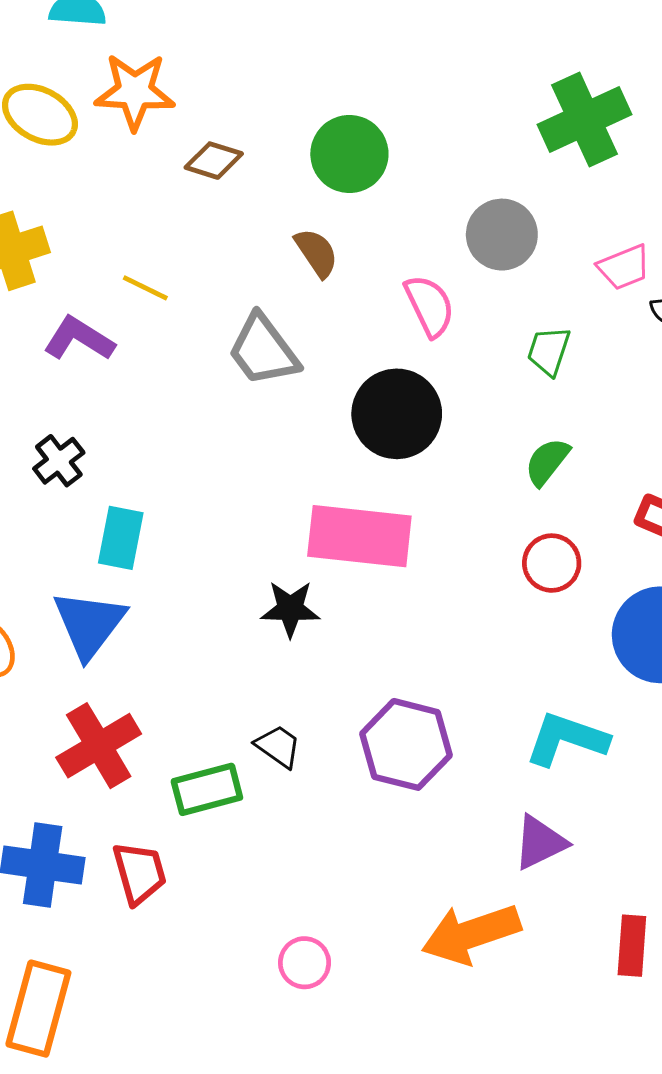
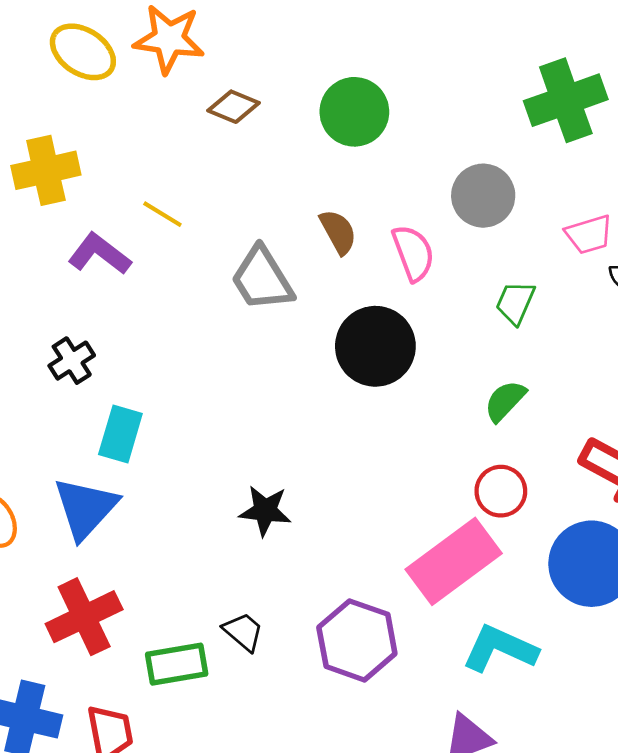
brown semicircle: (316, 253) -> (338, 232), moved
pink rectangle: (359, 536) -> (454, 561), moved, turned -48

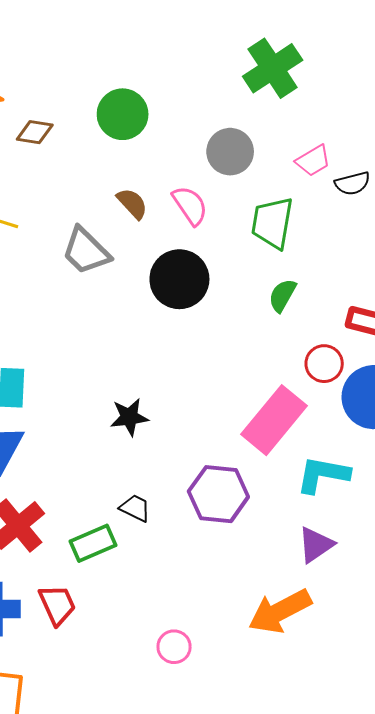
green trapezoid: (515, 303) -> (272, 223), size x1.6
red circle: (501, 491) -> (324, 364), moved

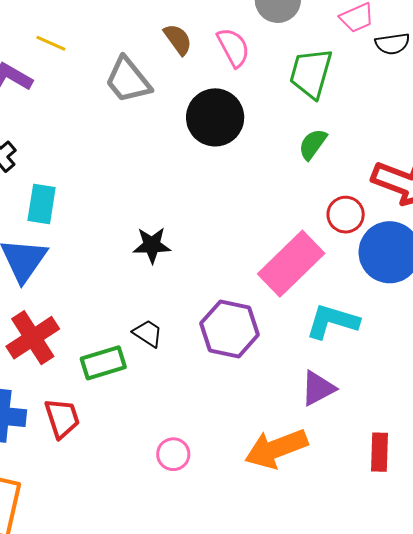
pink circle: (174, 647) -> (173, 454), moved

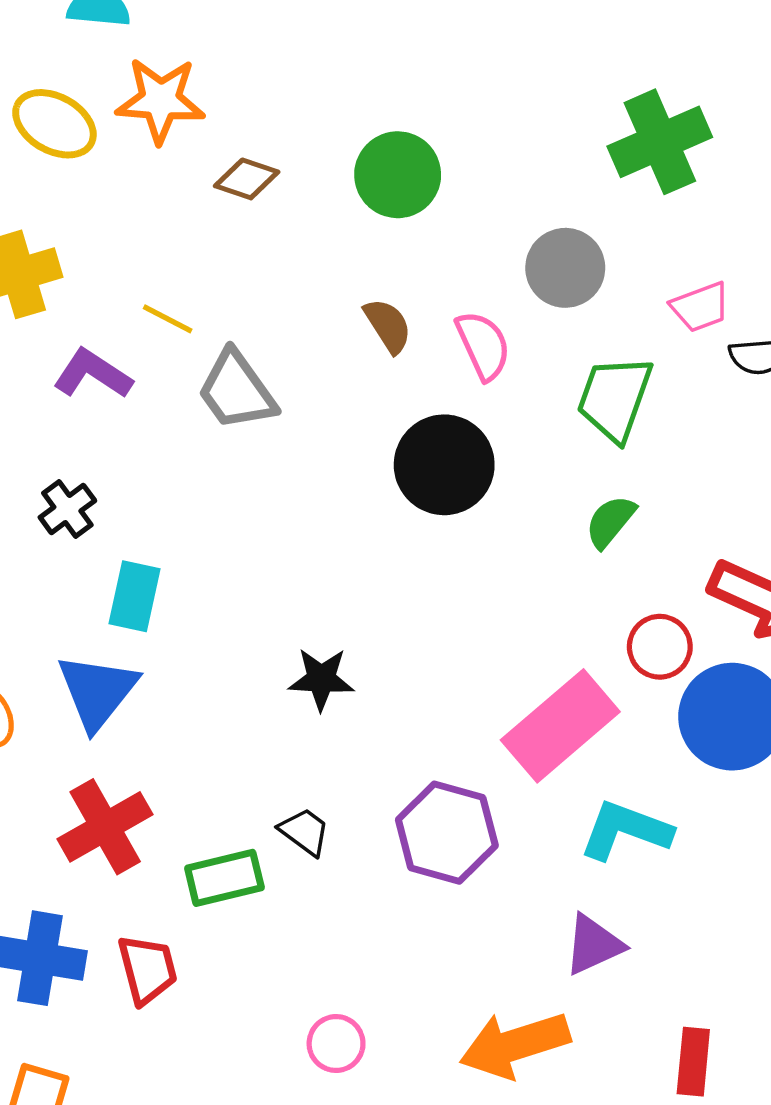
gray trapezoid: (128, 80) -> (237, 390), moved

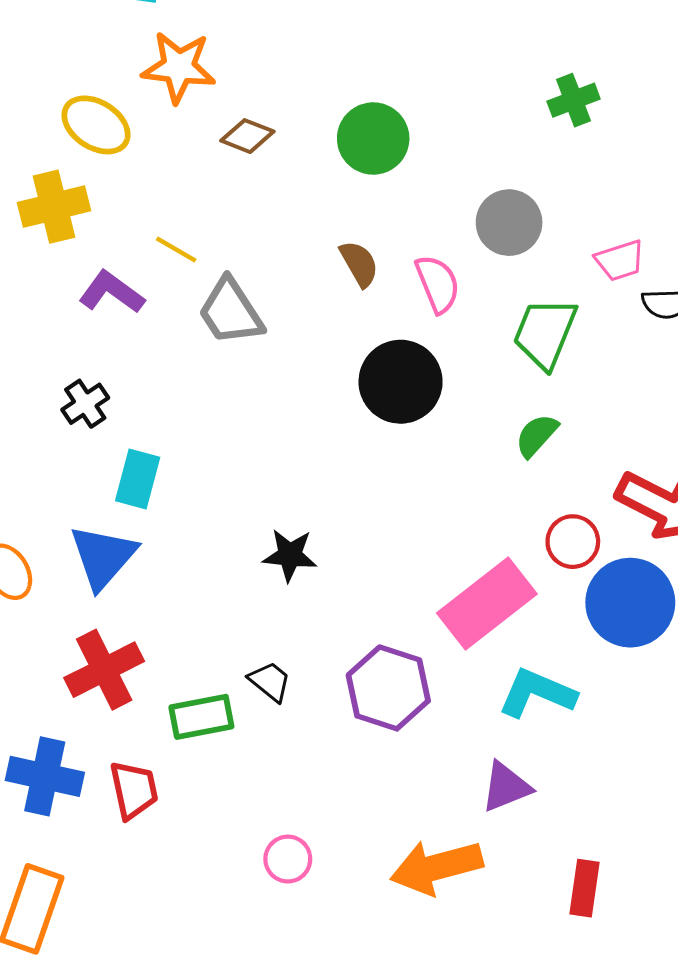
yellow ellipse: (54, 124) -> (96, 125), moved
green cross: (660, 142) -> (574, 100), moved, size x0.6

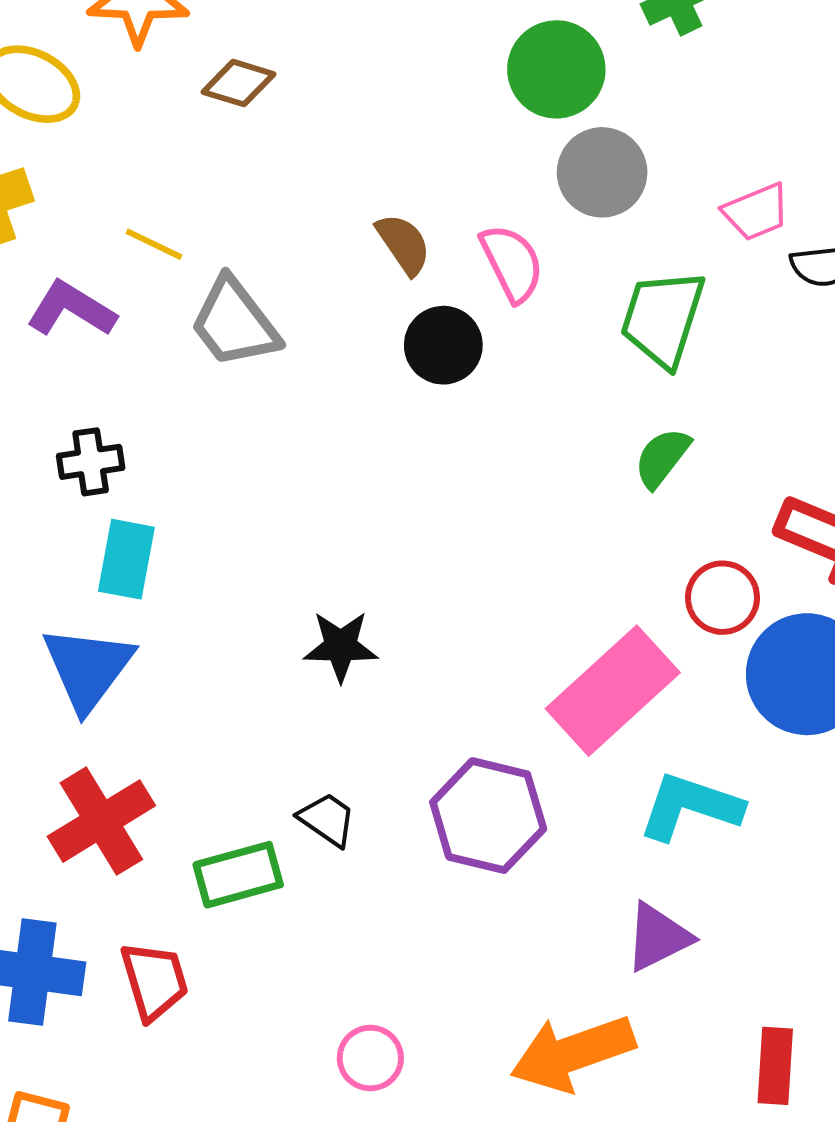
green circle: (373, 139) -> (556, 69), moved
black circle: (401, 382) -> (443, 345), moved, size x0.7
black cross: (85, 404) -> (91, 462), moved, turned 30

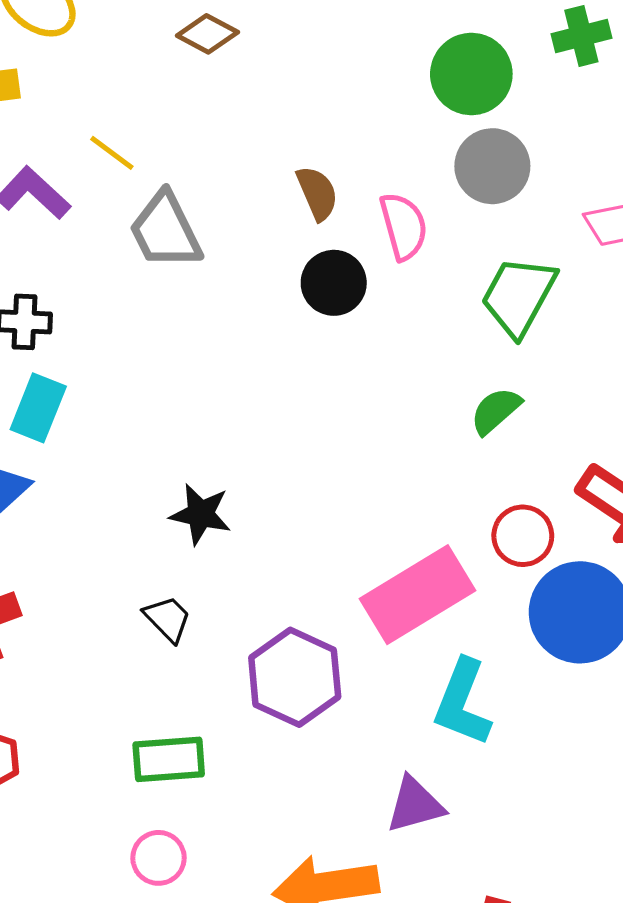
cyan L-shape: (690, 807) -> (463, 703), turned -98
black trapezoid: (327, 819) -> (168, 619), moved
green rectangle: (238, 875) -> (169, 759), moved

